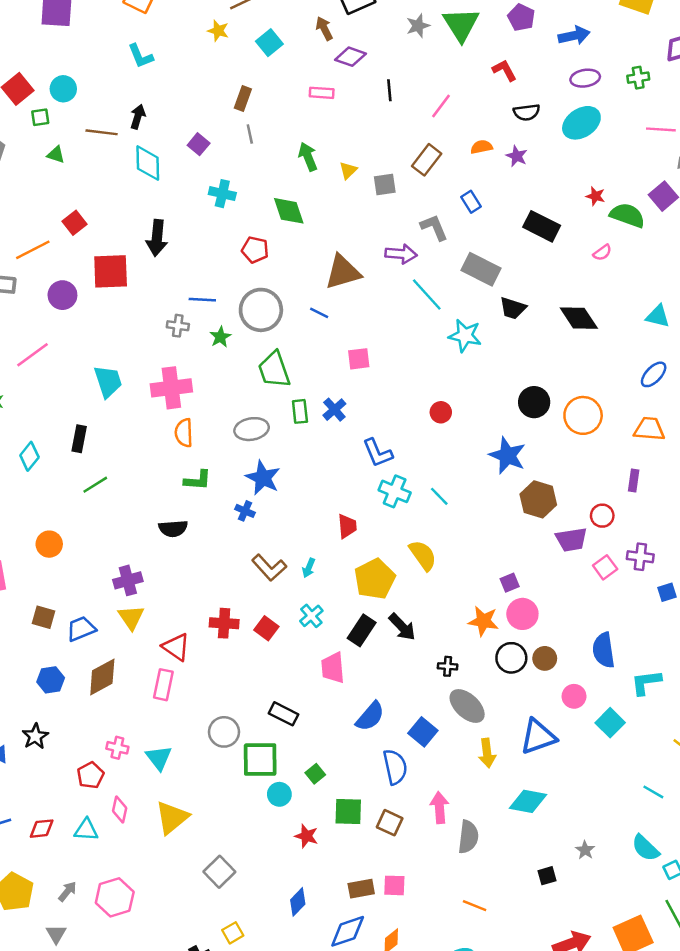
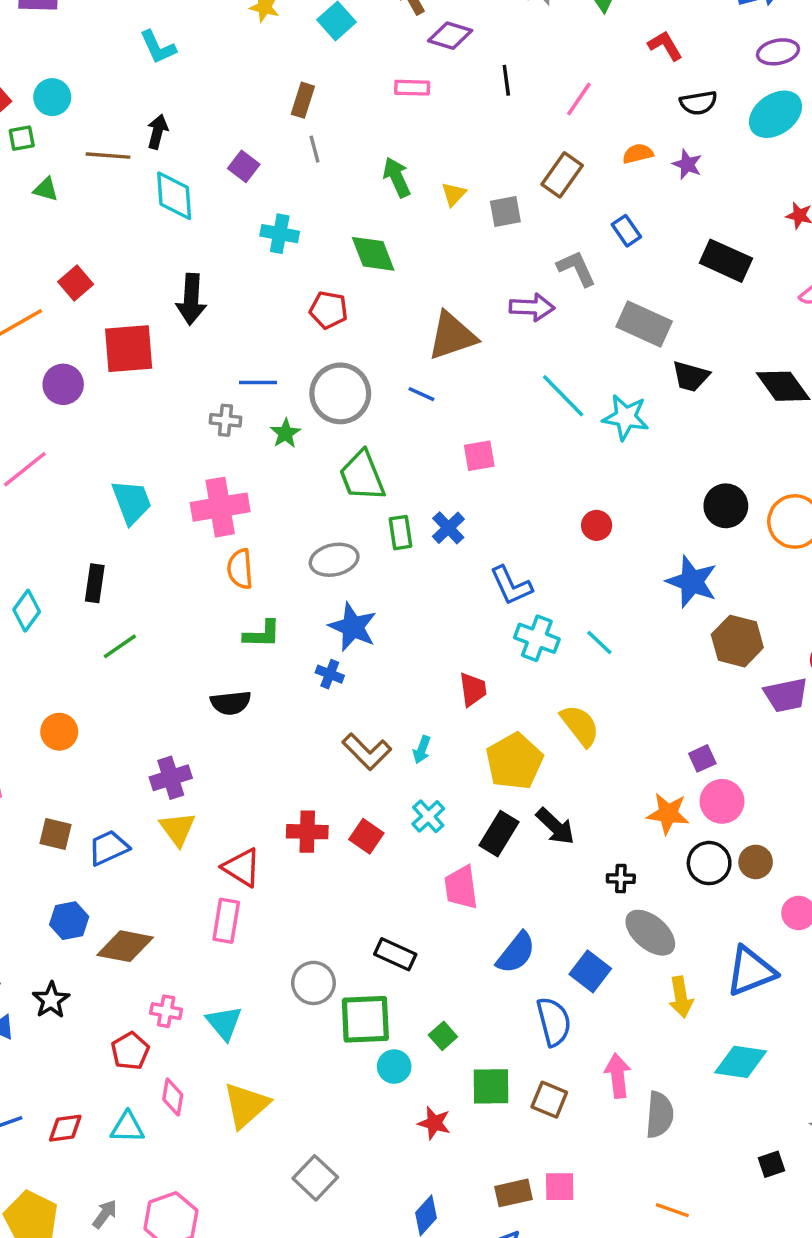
cyan line: (427, 294) -> (563, 396), moved
brown diamond: (102, 677) -> (125, 946), moved, turned 42

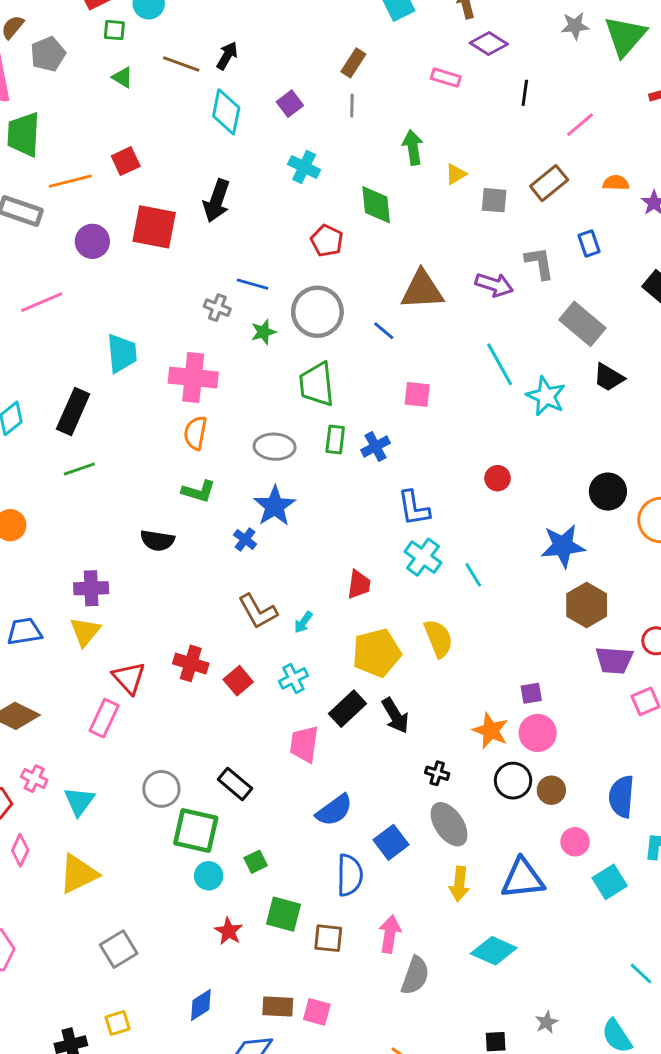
blue star: (692, 582) -> (563, 546), turned 30
black rectangle: (95, 583) -> (73, 412), size x1.4
brown square: (549, 1100) -> (328, 938), turned -32

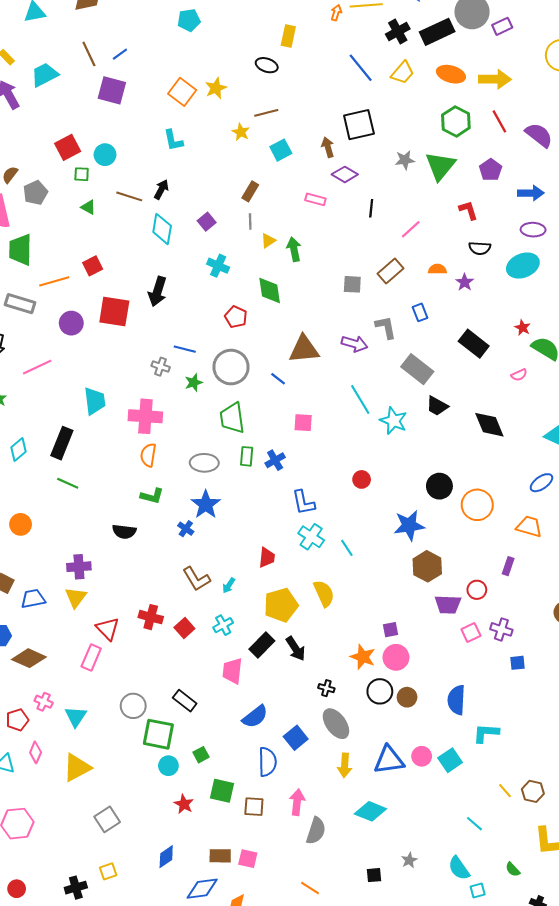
yellow triangle: (456, 174) -> (268, 241), moved
green line: (79, 469) -> (68, 483), turned 45
pink circle: (575, 842) -> (422, 756), moved

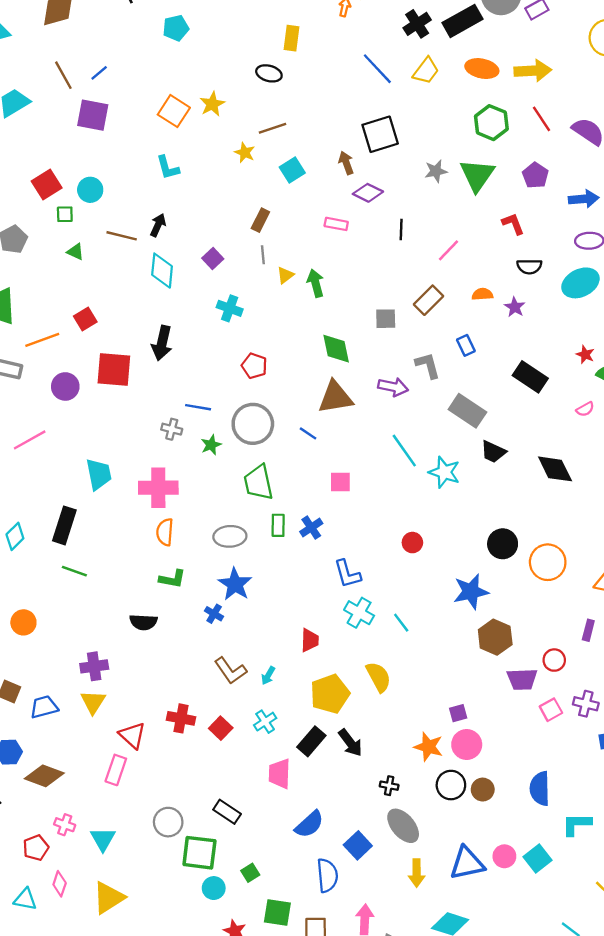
green diamond: (270, 290) -> (336, 349), moved

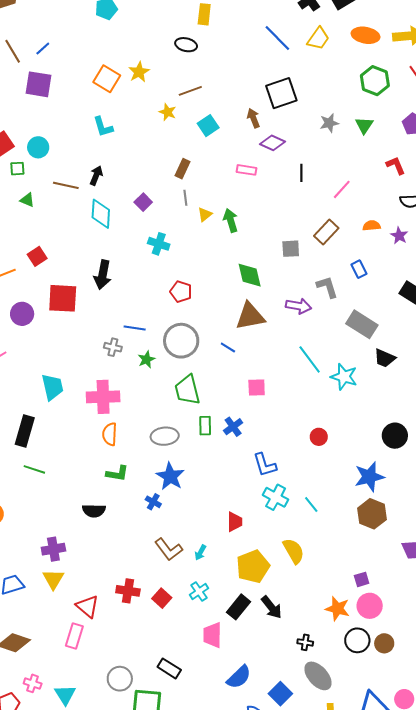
green triangle: (477, 175) -> (364, 125), size x0.6
brown hexagon: (495, 637) -> (372, 514), moved

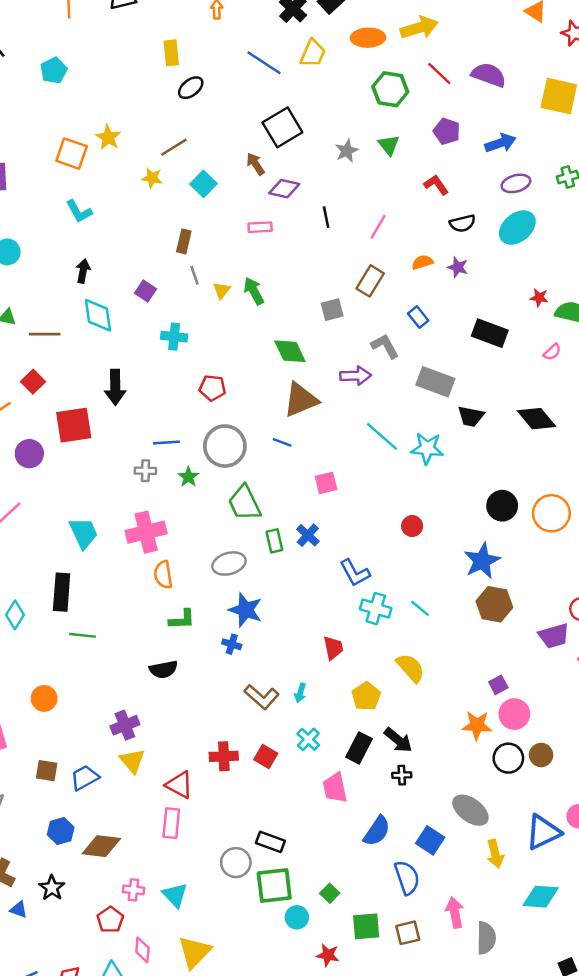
black ellipse: (186, 45) -> (191, 88), moved, turned -40
brown line: (66, 185) -> (45, 334), moved
yellow pentagon: (253, 566) -> (366, 696), size x0.7
black cross: (305, 642) -> (402, 775), moved
black rectangle: (169, 668) -> (270, 842), moved

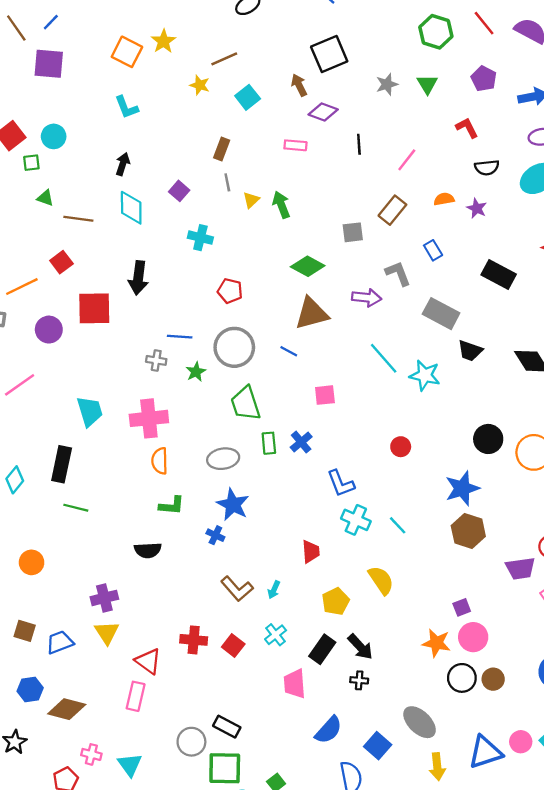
green diamond: (290, 351) -> (308, 266), turned -44

